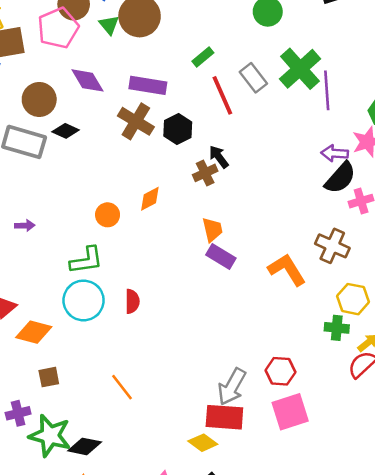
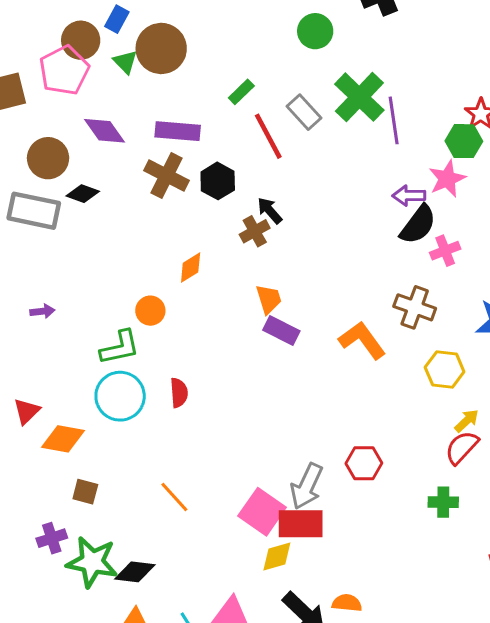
orange circle: (108, 215) -> (150, 311), moved
green cross: (337, 328) -> (443, 502), moved
brown square: (49, 377) -> (85, 492), turned 30
pink square: (290, 412) -> (262, 512), moved, turned -33
yellow diamond: (203, 443) -> (277, 556), turned -48

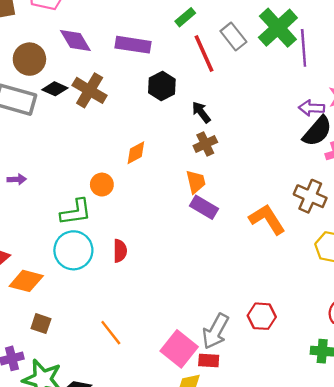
brown cross: (167, 176) -> (90, 90), moved
brown cross: (255, 231) -> (205, 144), moved
red rectangle: (301, 524) -> (209, 360), size x0.6

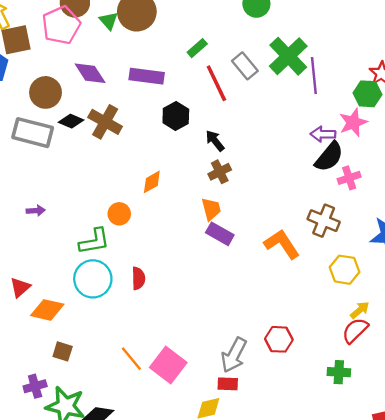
pink square: (179, 349) -> (168, 365), moved

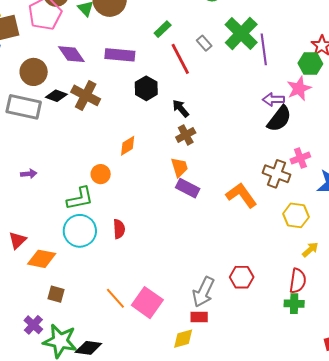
gray rectangle: (245, 66) -> (204, 43), size x0.7
pink cross: (349, 178) -> (300, 158), moved
red semicircle: (355, 330) -> (298, 281), moved, turned 145
purple cross: (35, 386) -> (33, 325), turned -30

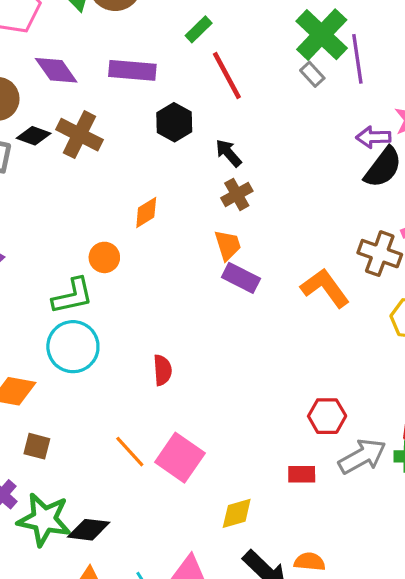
gray rectangle: (204, 43) -> (312, 74), moved
red semicircle: (119, 229) -> (162, 370), moved
gray arrow: (203, 292) -> (362, 456), moved, turned -144
red rectangle: (199, 317) -> (302, 474), moved

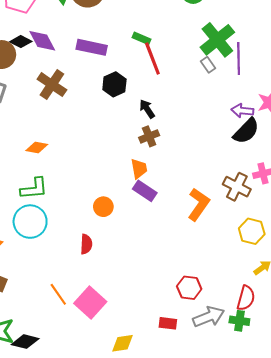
green rectangle: (199, 29) -> (142, 38), moved, turned 60
black diamond: (34, 136) -> (21, 42), moved
orange diamond: (146, 213) -> (37, 148), moved, turned 35
orange circle: (104, 257) -> (103, 207), moved
orange L-shape: (325, 288) -> (199, 204), turned 64

